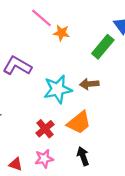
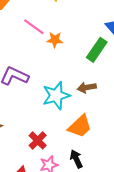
red cross: (45, 129) -> (38, 140), moved
black arrow: (83, 156) -> (76, 159), moved

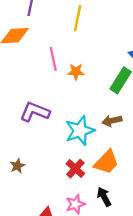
pink line: (34, 27) -> (53, 59), turned 45
red cross: (38, 140) -> (75, 169), moved

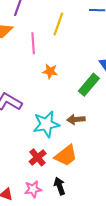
pink line: (53, 59) -> (33, 43), moved

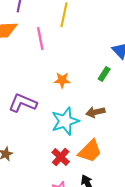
orange star: (50, 71) -> (62, 80), moved
green rectangle: (89, 85) -> (104, 74), size x0.6

